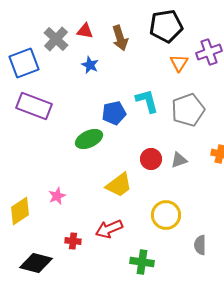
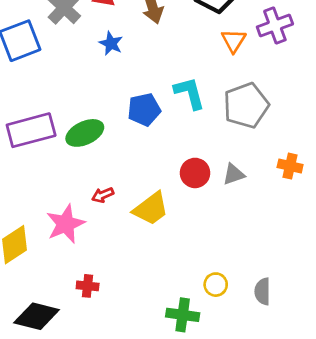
purple rectangle: (34, 106) -> (31, 130), moved, turned -36
green ellipse: (89, 139) -> (85, 133), moved
pink star: (57, 196) -> (65, 224), size x1.6
yellow circle: (166, 215) -> (216, 285), moved, size x0.6
red arrow: (109, 229) -> (103, 195), moved, size x0.6

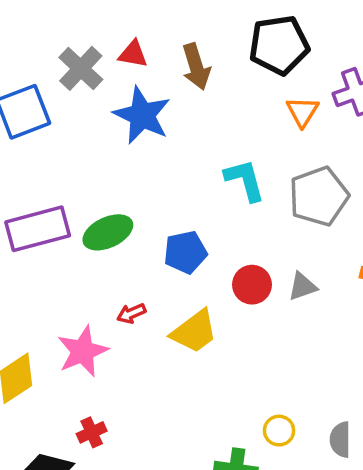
blue star: (111, 43) -> (142, 115), size x1.8
blue pentagon: (144, 110) -> (185, 252), moved
red cross: (88, 286) -> (92, 432), moved, turned -30

